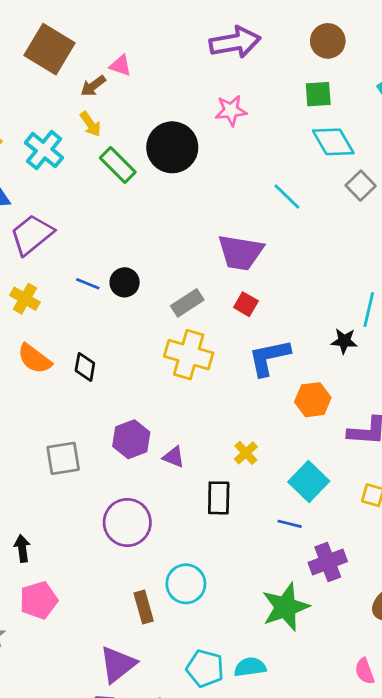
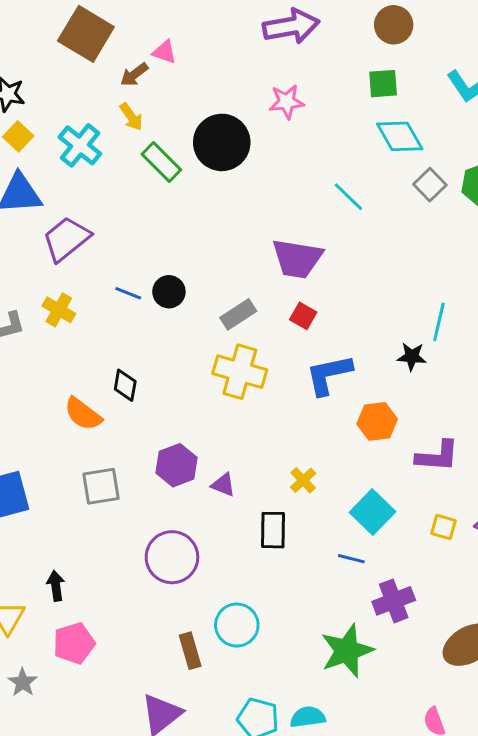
orange semicircle: (34, 359) -> (83, 414), moved

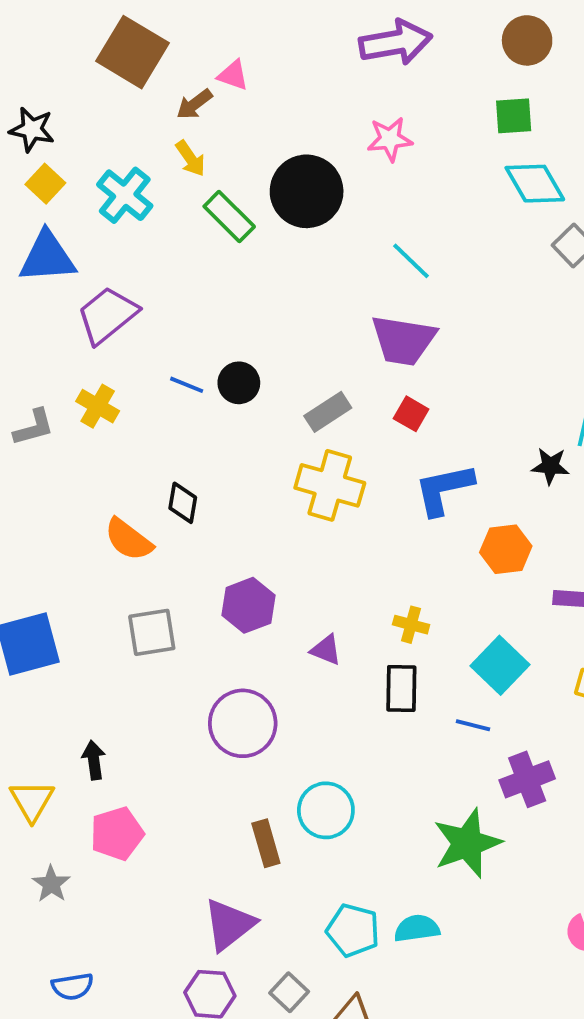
cyan line: (348, 197) -> (411, 261), moved
yellow cross: (303, 480) -> (411, 625), turned -32
purple triangle: (223, 485) -> (326, 650), moved
black rectangle: (273, 530) -> (401, 688), moved

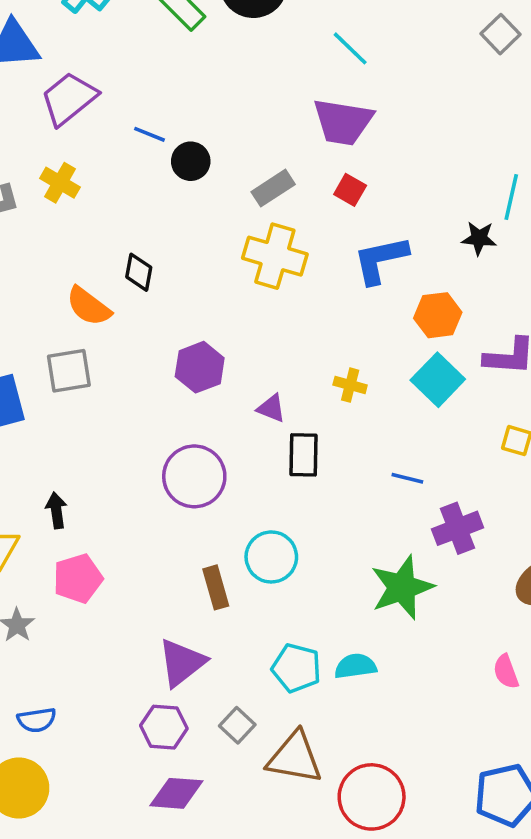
blue line: (187, 385) -> (150, 134), moved
gray square: (152, 632) -> (69, 371), moved
cyan square: (500, 665) -> (438, 380), moved
black rectangle: (401, 688) -> (304, 455), moved

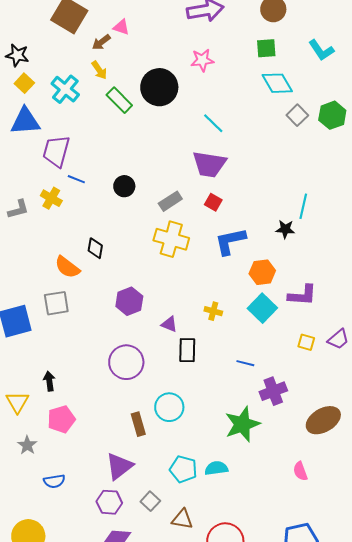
purple trapezoid: (69, 99) -> (56, 151), turned -36
blue line: (150, 134) -> (76, 179), moved
blue semicircle: (37, 720) -> (54, 481), moved
brown triangle: (295, 758) -> (182, 519), size x0.7

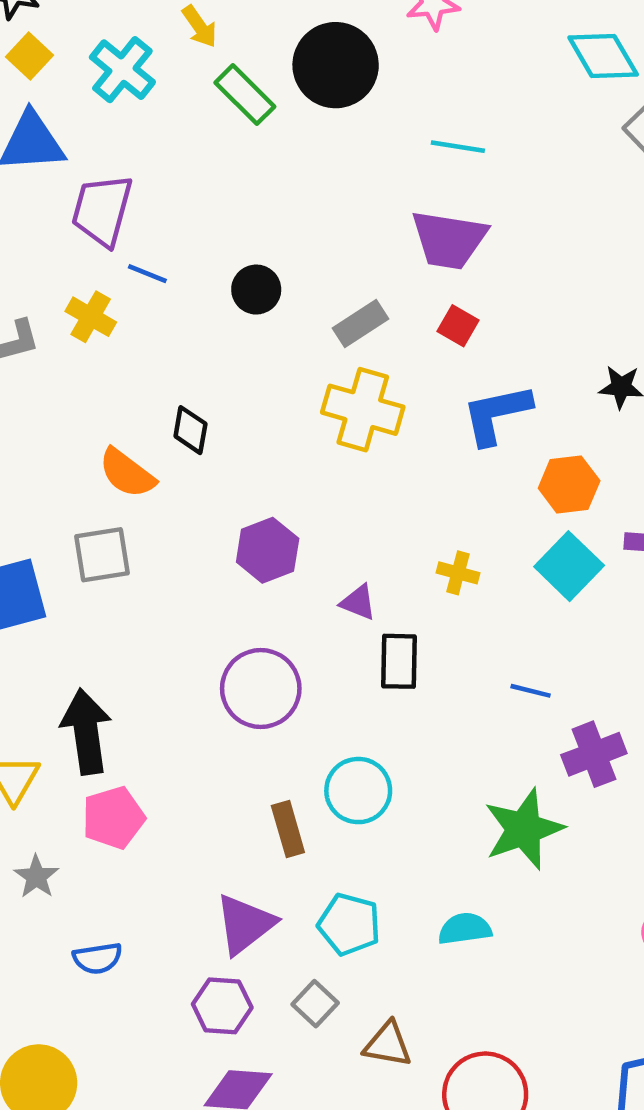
cyan line: (213, 123) -> (458, 147), turned -35
black arrow: (49, 381) -> (86, 732), size x1.8
cyan pentagon: (183, 469) -> (349, 924), moved

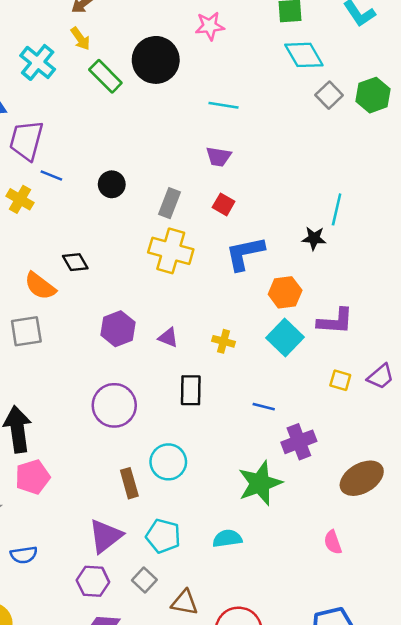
purple trapezoid: (449, 240) -> (218, 157), size x0.6
gray rectangle: (360, 324) -> (170, 203), turned -36
black diamond: (190, 430) -> (75, 262), turned -40
purple triangle: (358, 602) -> (168, 338), moved

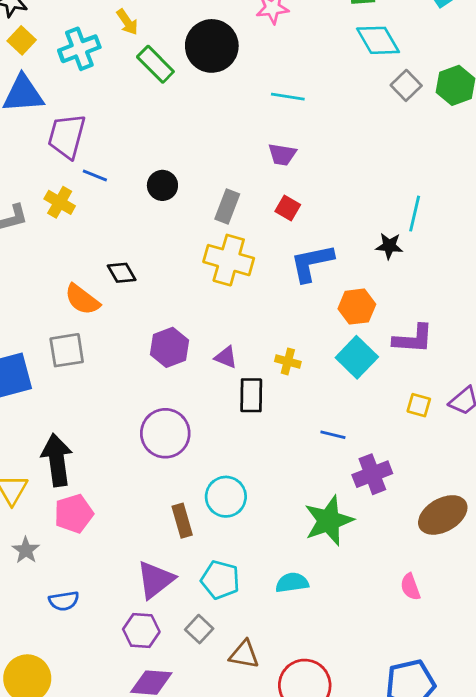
cyan cross: (38, 62) -> (79, 49), turned 30
black rectangle: (191, 390) -> (251, 395), moved

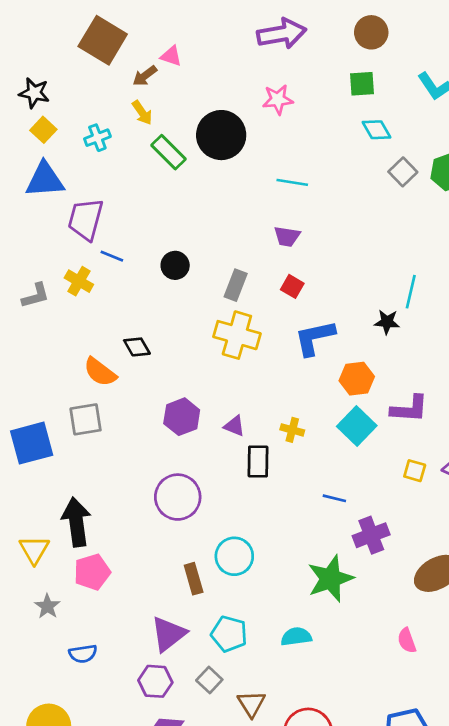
cyan diamond: (378, 40) -> (376, 130), size x0.7
cyan cross: (79, 49) -> (97, 138), size x0.7
brown triangle: (244, 654) -> (251, 704), turned 48

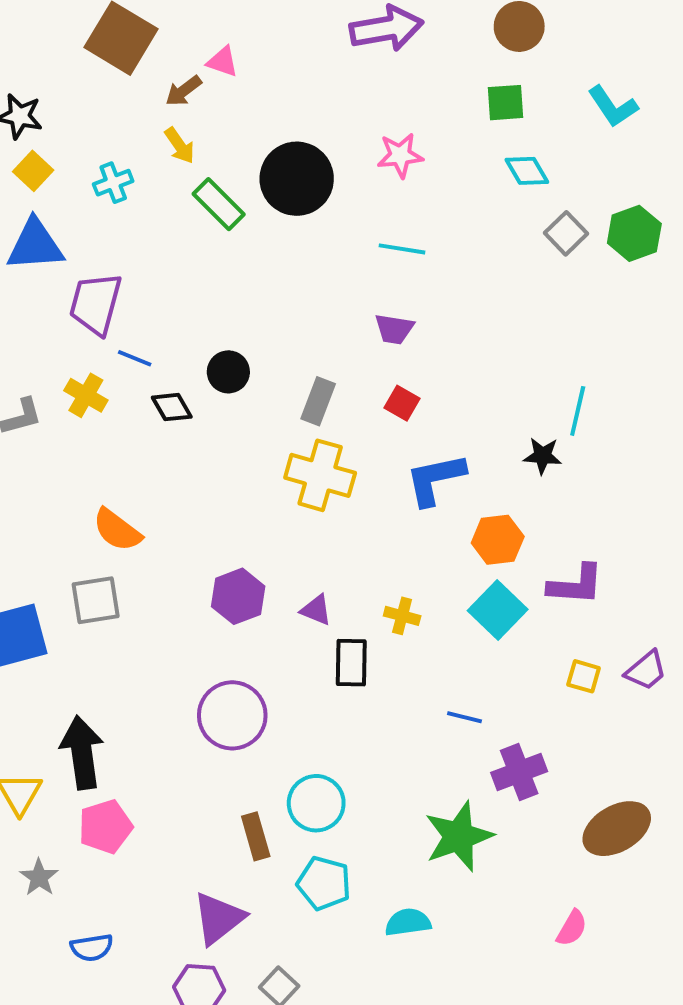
pink star: (278, 99) -> (400, 155), moved
black diamond: (137, 347) -> (172, 407), moved
cyan pentagon: (229, 634) -> (324, 883), moved
pink semicircle: (407, 641) -> (572, 928), turned -130

